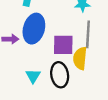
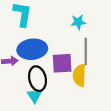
blue ellipse: (34, 29) -> (32, 49), turned 72
black ellipse: (60, 75) -> (37, 79), moved

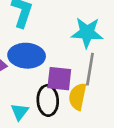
cyan star: (78, 22) -> (87, 33), size x1.6
black ellipse: (37, 79) -> (48, 101), moved

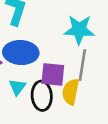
cyan triangle: (20, 112) -> (17, 87), moved

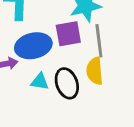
purple square: (53, 74) -> (68, 34), moved
cyan triangle: (17, 87) -> (40, 82), turned -42

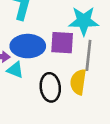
cyan triangle: (40, 82) -> (15, 70), moved

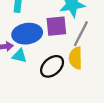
gray line: (88, 55) -> (81, 34), turned 30
black ellipse: (50, 87) -> (52, 66), turned 65

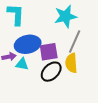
purple square: (56, 26) -> (49, 52), moved

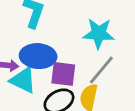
cyan triangle: (22, 64) -> (23, 80), size x1.5

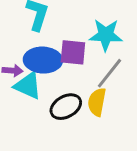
purple square: (63, 74) -> (73, 52), moved

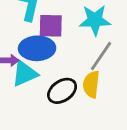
purple square: (73, 52) -> (51, 26), moved
cyan triangle: (28, 86) -> (25, 74), turned -44

